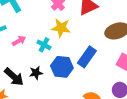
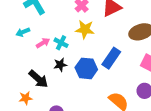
cyan cross: (44, 45) -> (61, 43), moved
black star: (36, 73) -> (60, 65), moved

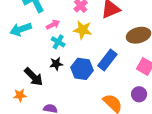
cyan arrow: (23, 32) -> (21, 29), size x1.5
pink arrow: (43, 43) -> (53, 25), moved

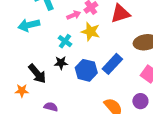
pink arrow: (53, 25) -> (74, 15), moved

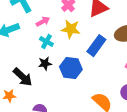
pink arrow: (74, 15) -> (43, 21), moved
blue rectangle: (112, 64) -> (96, 46), moved

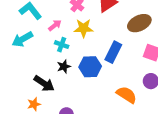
blue rectangle: (96, 46) -> (113, 52), moved

